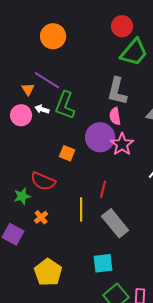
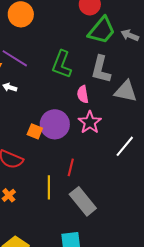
gray L-shape: (117, 91) -> (101, 69), moved
green L-shape: (65, 105) -> (62, 64), moved
purple circle: (100, 137) -> (55, 124), moved

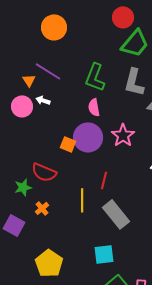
pink semicircle: (83, 94) -> (94, 107), moved

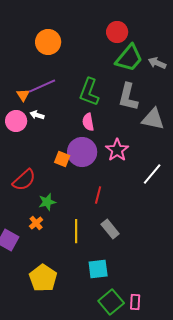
purple line: (48, 71) -> (42, 86), turned -56
red semicircle: (44, 172) -> (24, 180), moved, turned -65
green star: (23, 187) -> (47, 202), moved
yellow line: (82, 200) -> (76, 231), moved
gray rectangle: (116, 214) -> (110, 229), size x0.7

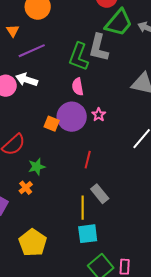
orange triangle: (23, 95) -> (13, 31), moved
gray L-shape: (128, 97) -> (99, 48), moved
white arrow: (37, 115) -> (27, 80), size x1.5
pink star: (117, 150) -> (99, 115), moved, size x0.6
yellow line: (76, 231) -> (83, 208), moved

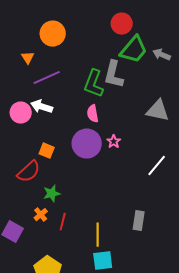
orange square: (52, 124) -> (47, 151), moved
red line: (88, 160) -> (63, 222), moved
gray rectangle: (100, 194) -> (139, 221), moved, turned 48

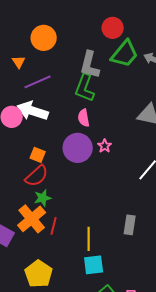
gray L-shape: (114, 75) -> (90, 65), moved
white arrow: (42, 107) -> (33, 111), size x1.4
red semicircle: (29, 172) -> (37, 176), moved
orange cross: (41, 215) -> (32, 219), size x2.0

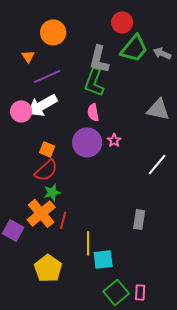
white arrow: (33, 111) -> (42, 105), turned -48
yellow line: (89, 239) -> (88, 243), moved

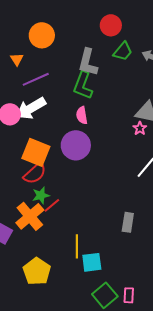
green trapezoid: (134, 48) -> (123, 51), size x0.7
pink star: (114, 140) -> (140, 128), moved
orange square: (47, 149) -> (36, 152), size x1.8
red line: (63, 220) -> (52, 205), moved, turned 36

